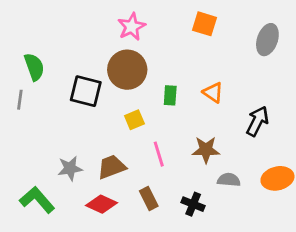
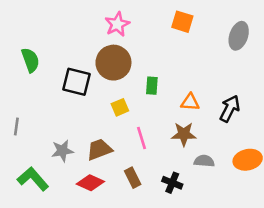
orange triangle: (213, 93) -> (190, 102), moved, turned -30
gray line: (20, 100) -> (16, 126), moved

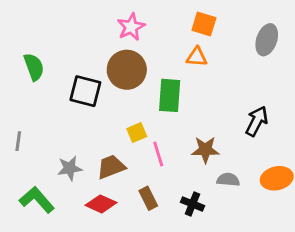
green rectangle: (152, 86) -> (170, 95), size x1.6
orange triangle: (190, 102) -> (197, 57), moved
yellow square: (120, 107) -> (137, 133), moved

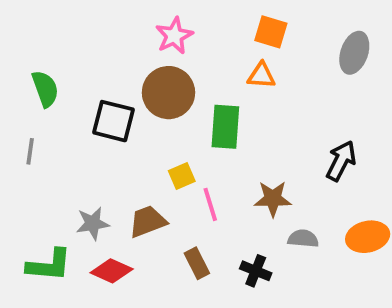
gray line: (18, 141) -> (30, 151), moved
green L-shape: (37, 200) -> (49, 265), turned 136
red diamond: (101, 204) -> (112, 271), moved

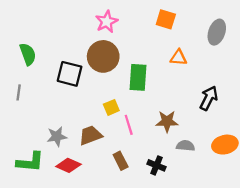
orange triangle: (261, 75) -> (179, 58), moved

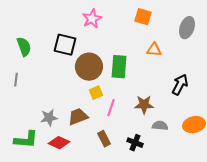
brown circle: (103, 56) -> (89, 67), moved
black square: (70, 74) -> (65, 45), moved
pink line: (129, 125) -> (111, 108), turned 36

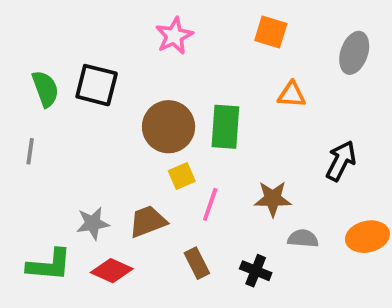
black square: (65, 45) -> (97, 85), moved

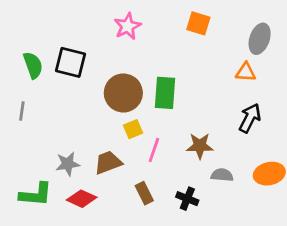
orange triangle: (292, 95) -> (246, 72), moved

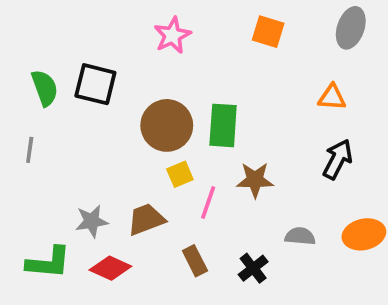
gray ellipse: (260, 39) -> (351, 28), moved
brown star: (200, 146) -> (255, 180), moved
black cross: (187, 199) -> (253, 268), turned 30

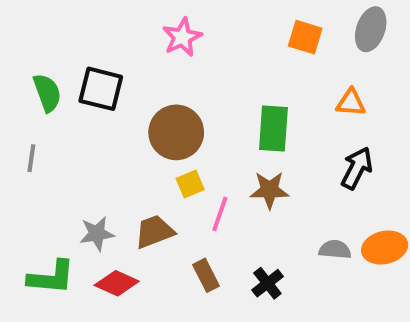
orange square: (268, 32) -> (305, 37), moved
green rectangle: (223, 125) -> (273, 128), moved
gray semicircle: (300, 236) -> (335, 249), moved

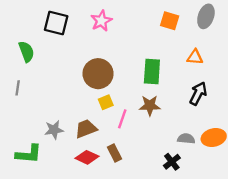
black square: (101, 89) -> (56, 23), moved
red diamond: (117, 283) -> (87, 157), moved
black cross: (267, 283) -> (172, 162), moved

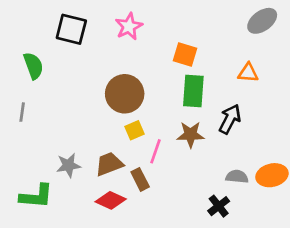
gray ellipse: (206, 16) -> (262, 21), turned 35
orange square: (170, 21) -> (185, 55), moved
black arrow: (198, 93) -> (230, 119), moved
brown rectangle: (115, 153) -> (140, 179), moved

